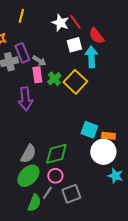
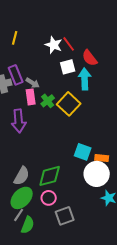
gray line: (47, 193) -> (19, 215), moved

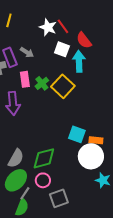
white square: (68, 67) -> (62, 49), turned 35
gray arrow: (33, 83) -> (27, 52), moved
gray line: (19, 215) -> (25, 193), moved

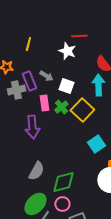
red line: (63, 26) -> (79, 36), moved, turned -56
white square: (62, 49) -> (66, 86), moved
cyan square: (77, 134) -> (96, 144), moved, turned 36
gray semicircle: (16, 158) -> (36, 171), moved

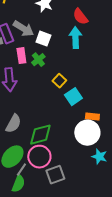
gray arrow: (46, 76) -> (23, 29), size x1.5
yellow square: (82, 110) -> (59, 81), moved, size x0.6
pink circle: (62, 204) -> (39, 157), size x1.5

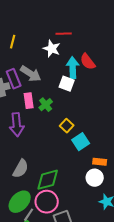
cyan arrow: (75, 38) -> (73, 68), moved
white square: (43, 39) -> (67, 84), moved
white circle: (87, 133) -> (95, 178), size x0.7

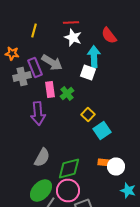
red line: (64, 34) -> (71, 22), moved
red semicircle: (88, 62) -> (109, 36), moved
orange rectangle: (100, 162) -> (105, 162), moved

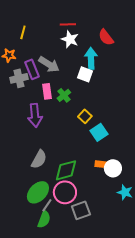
yellow line: (34, 30) -> (23, 32), moved

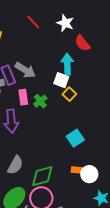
red line: (68, 24) -> (33, 22), moved, turned 49
white star: (70, 39) -> (65, 23), moved
yellow square: (85, 116) -> (69, 94), moved

